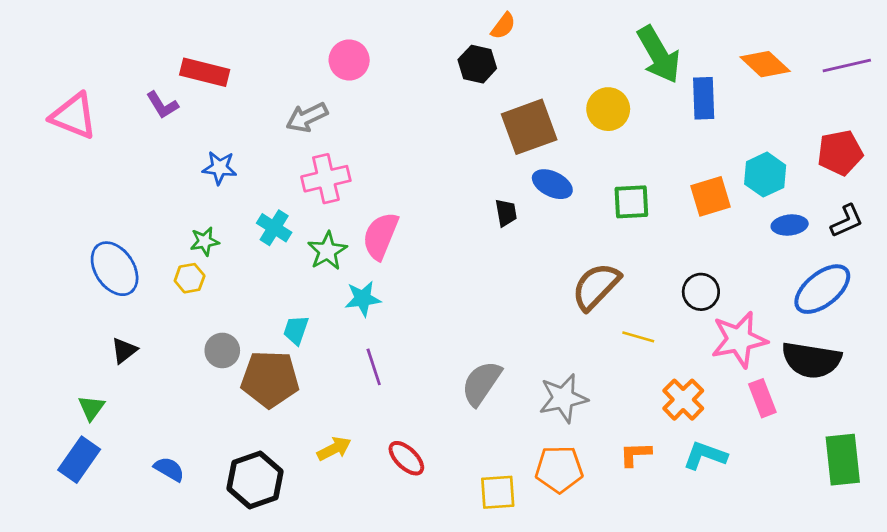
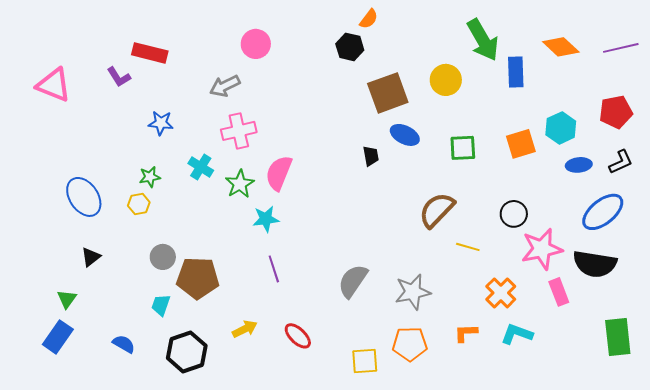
cyan trapezoid: (296, 330) -> (161, 305), moved

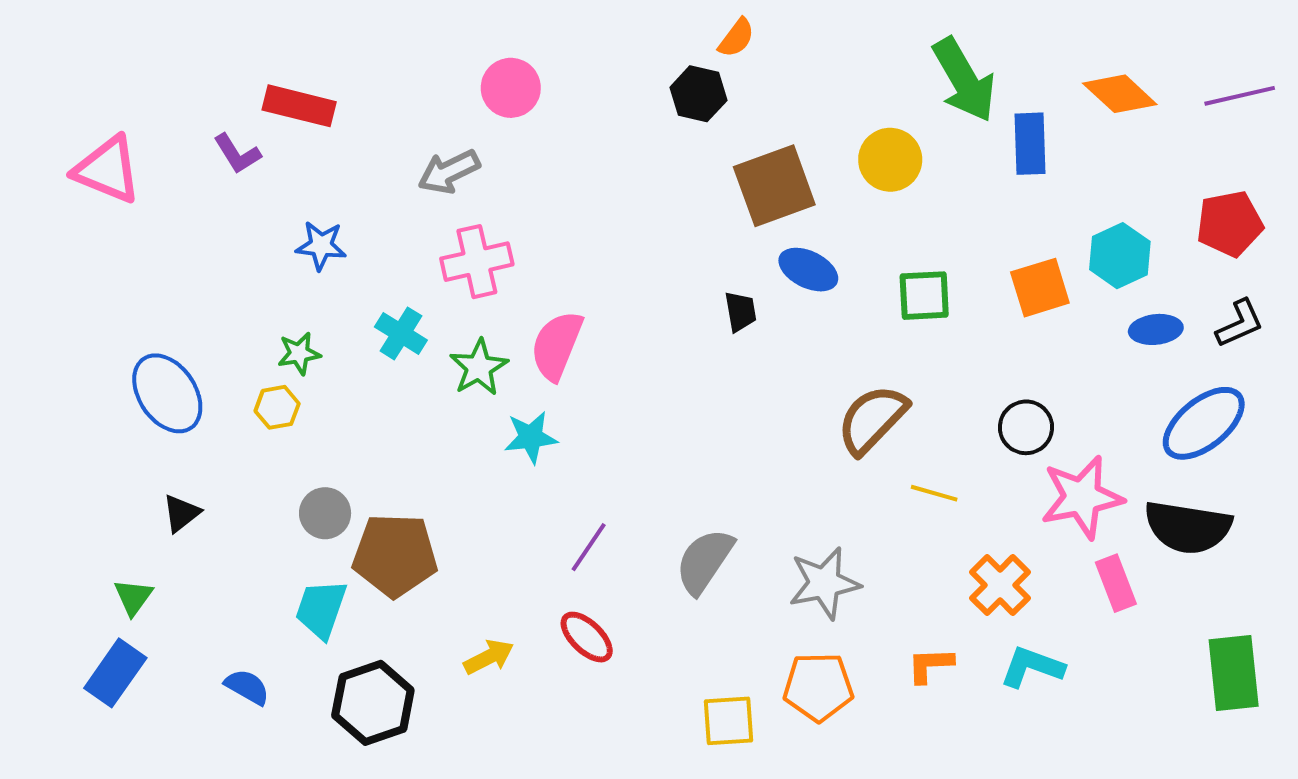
purple line: (274, 269) -> (589, 547), moved, turned 52
cyan trapezoid: (161, 305) -> (321, 609), size x1.4
red ellipse: (298, 336) -> (587, 637), moved

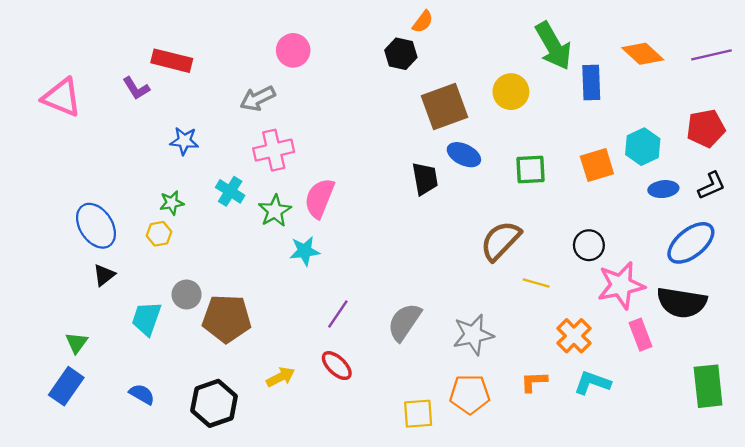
black trapezoid: (740, 311) -> (425, 179), size x1.4
black triangle: (181, 513) -> (104, 275), moved
cyan trapezoid: (321, 609) -> (146, 319), moved

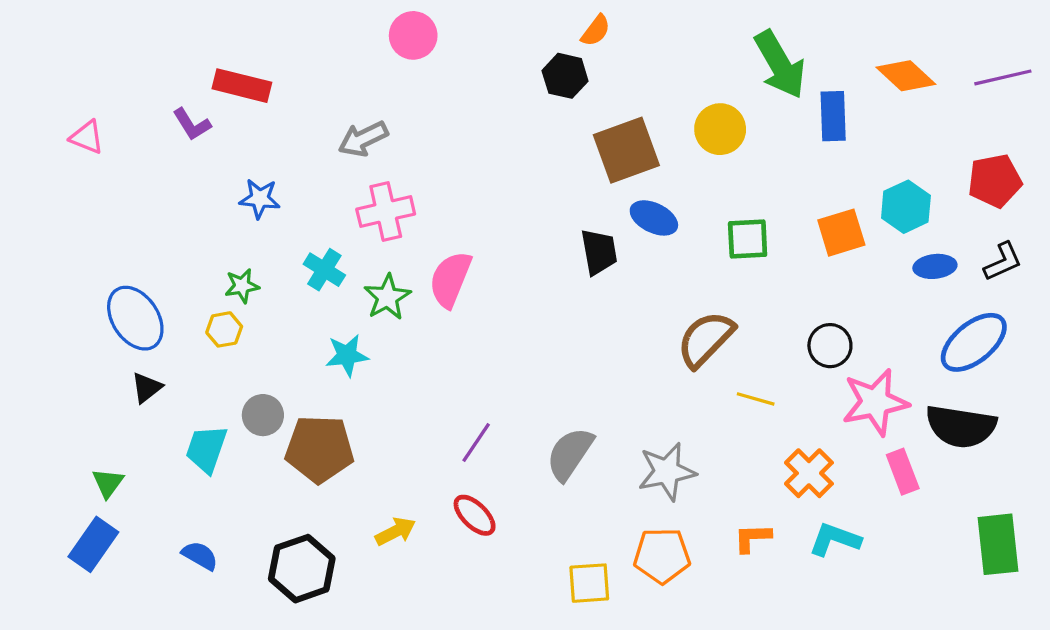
pink circle: (293, 50) -> (413, 35), moved
pink triangle: (62, 97) -> (87, 137), size x0.6
cyan star: (305, 251) -> (347, 355), moved

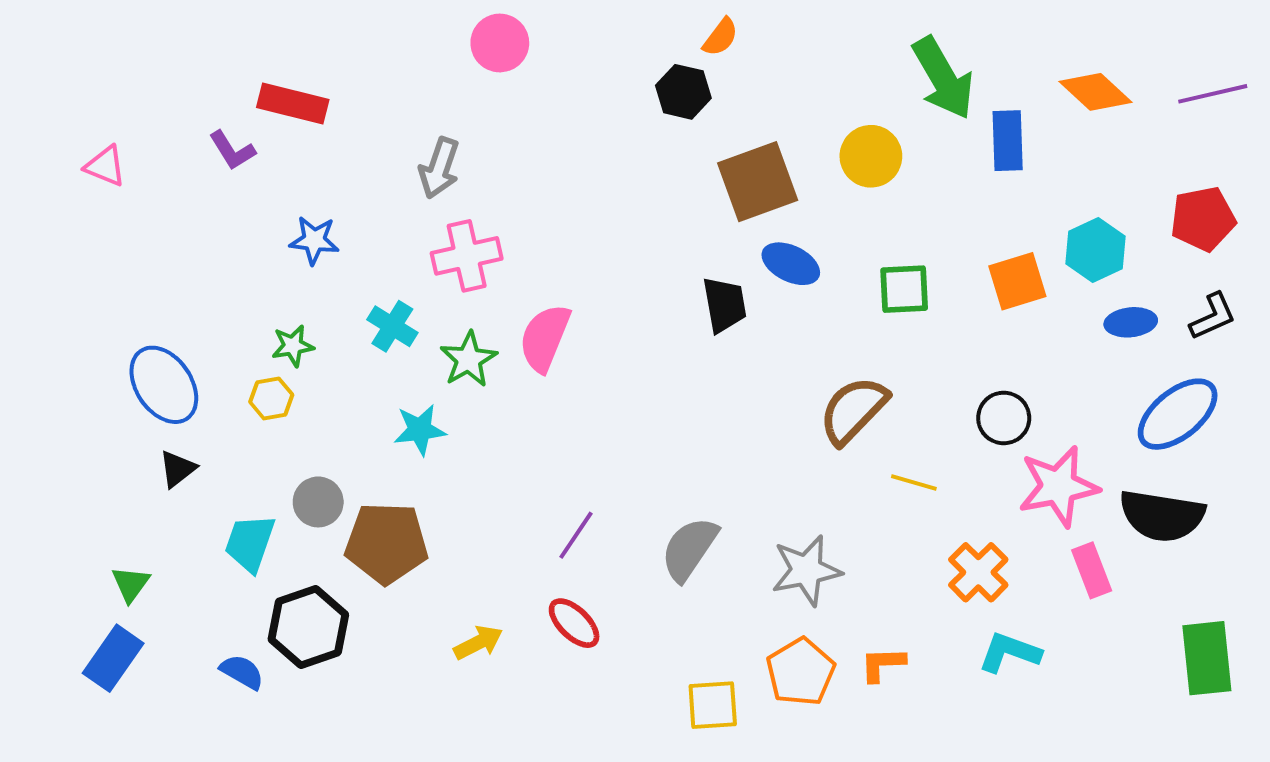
gray arrow: (363, 139) -> (439, 168), turned -45
orange L-shape: (752, 538) -> (883, 664), moved
orange pentagon: (662, 556) -> (801, 672), turned -30
black hexagon: (302, 569) -> (308, 627), moved

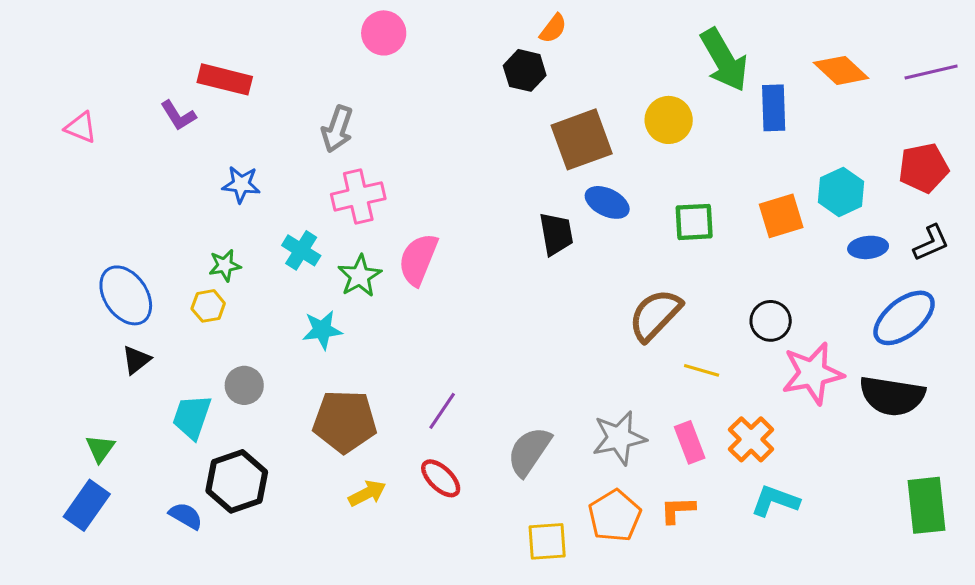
brown pentagon: (387, 543) -> (345, 421), moved
gray semicircle: (689, 549) -> (529, 451), moved
pink rectangle: (1092, 570) -> (690, 442), moved

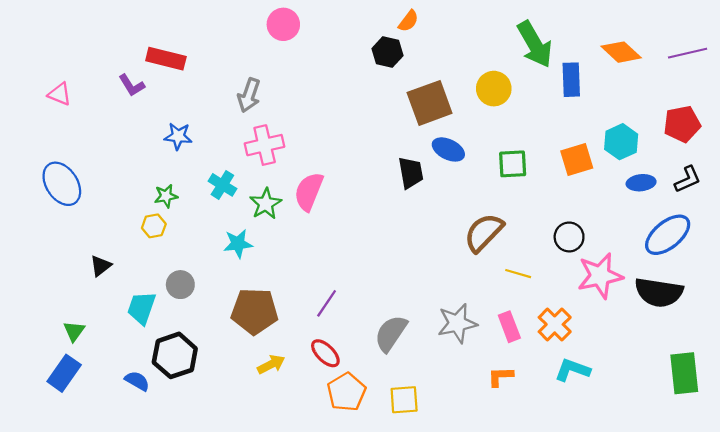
blue ellipse: (126, 295) -> (62, 184), moved
orange pentagon: (615, 516) -> (346, 392), moved

